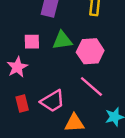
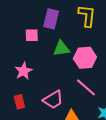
pink square: (32, 42) -> (32, 35), moved
red rectangle: (22, 104) -> (19, 102), moved

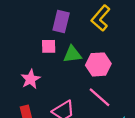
yellow L-shape: (87, 16) -> (101, 18), turned -145
pink square: (32, 35) -> (49, 46), moved

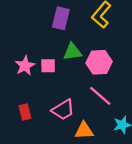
pink square: (49, 46) -> (48, 66), moved
pink star: (31, 79) -> (25, 66), moved

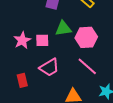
pink trapezoid: (63, 110) -> (49, 67), moved

